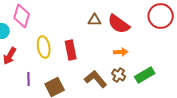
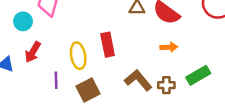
yellow ellipse: (44, 47) -> (78, 56), moved
brown cross: (119, 75) -> (166, 85), moved, turned -32

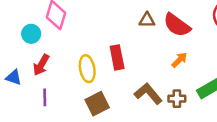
orange arrow: (169, 47) -> (179, 60), turned -42
purple line: (56, 80) -> (45, 97), moved

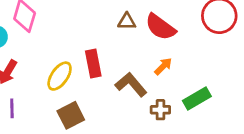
yellow ellipse: (87, 69) -> (60, 76), turned 45
brown L-shape: (148, 94) -> (131, 84), moved

